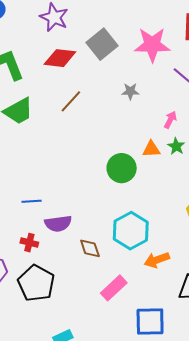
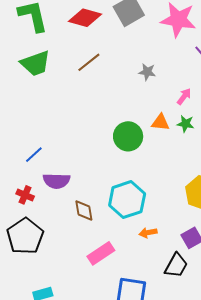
gray star: (130, 91) -> (147, 72), moved
green star: (176, 146) -> (185, 124), turned -30
blue line: (32, 201) -> (34, 155), turned -48
orange arrow: (157, 260) -> (148, 233), size x0.7

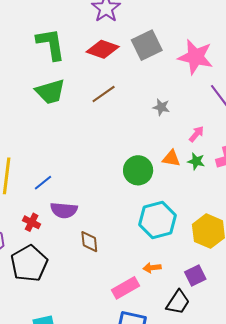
cyan hexagon: (127, 200) -> (158, 220), moved
pink rectangle: (101, 253) -> (126, 288), moved

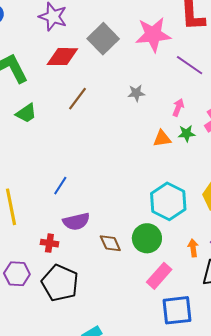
green trapezoid: (50, 92) -> (26, 113), size x0.7
green circle: (138, 170) -> (147, 238), moved
blue line: (43, 183) -> (60, 186), moved
orange arrow: (152, 268) -> (193, 248), moved, turned 108

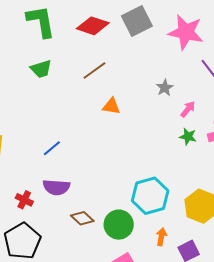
gray star: (136, 93) -> (165, 88), moved, turned 30
orange triangle: (162, 139) -> (111, 106), moved
brown diamond: (110, 243) -> (82, 218), turned -40
orange arrow: (193, 248) -> (161, 237), moved

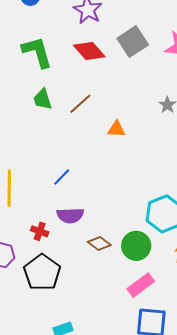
red diamond: (93, 26) -> (89, 51), turned 36
green trapezoid: (41, 69) -> (42, 99), turned 95
brown line: (94, 70) -> (80, 104), moved

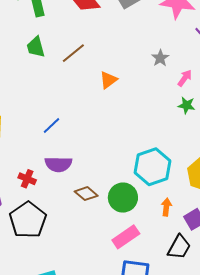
orange triangle: (116, 129) -> (108, 80), turned -42

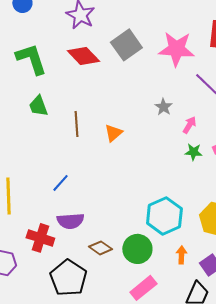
brown line: (73, 53) -> (76, 124), moved, turned -50
red cross: (27, 179) -> (40, 238), size x1.5
black pentagon: (28, 220) -> (68, 278), moved

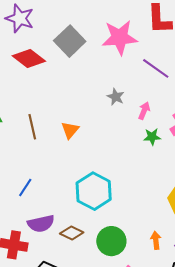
cyan hexagon: (164, 216) -> (94, 191), moved
brown diamond: (100, 248) -> (72, 233), moved

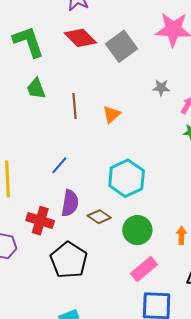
gray square: (70, 41) -> (121, 46), moved
gray star: (116, 97) -> (161, 88), turned -30
purple semicircle: (41, 224) -> (70, 203), turned -76

